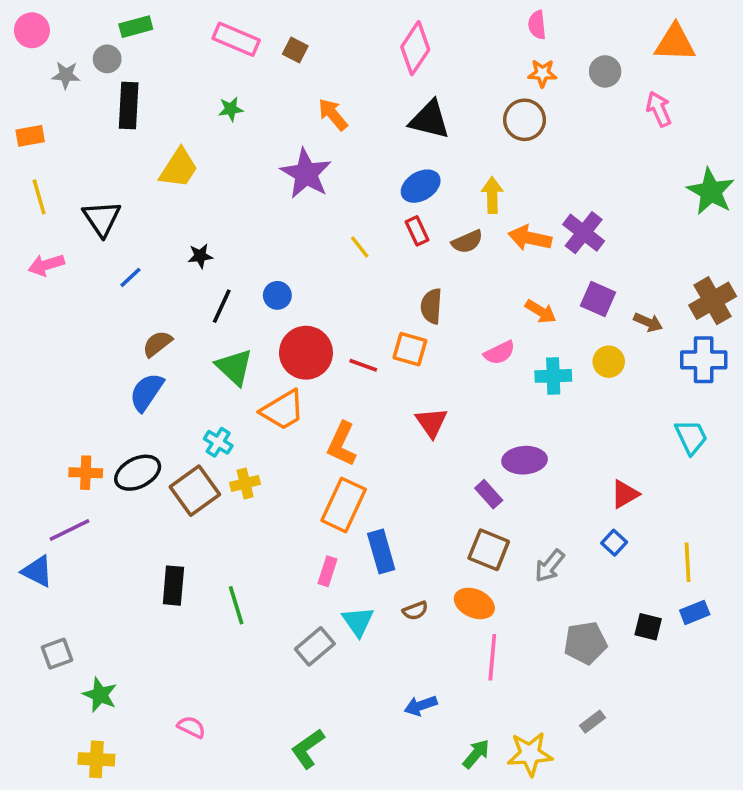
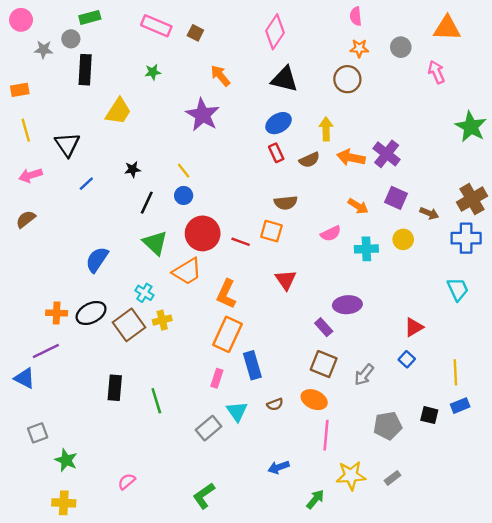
yellow line: (360, 247) -> (184, 171), moved
brown semicircle: (431, 306) -> (286, 203), turned -100
brown semicircle: (157, 344) -> (26, 219), moved
pink semicircle: (191, 727) -> (127, 482), turned -66
yellow star: (530, 754) -> (351, 476), moved

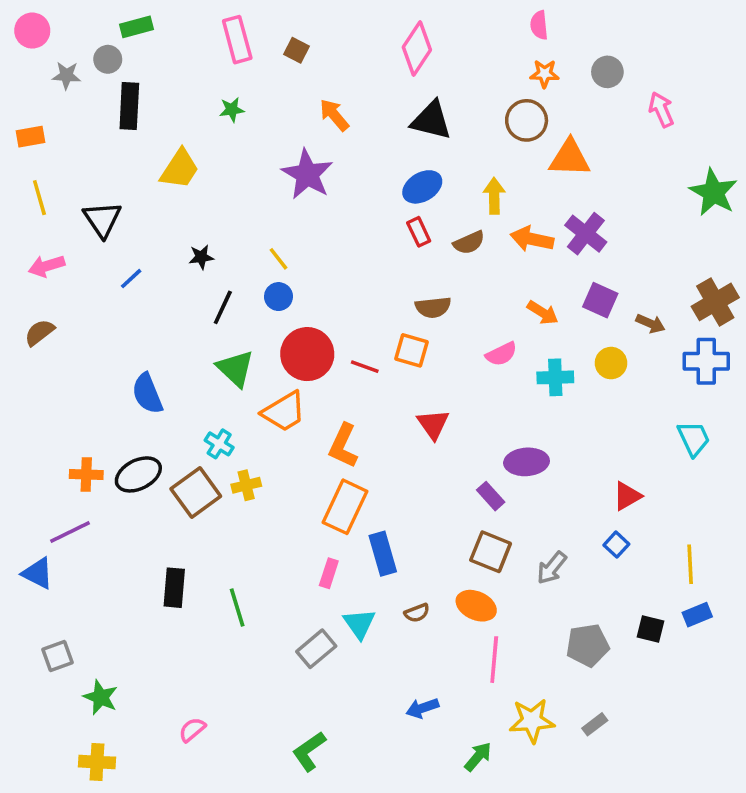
pink rectangle: (156, 26) -> (237, 40), turned 52
orange triangle: (447, 28) -> (570, 158), moved
blue semicircle: (97, 260) -> (147, 394), turned -56

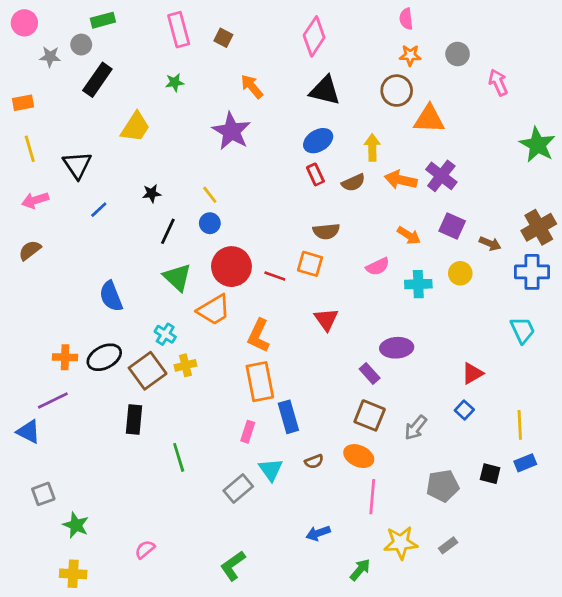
black rectangle: (129, 106) -> (97, 80), turned 32
orange rectangle: (345, 507) -> (260, 382), turned -36
black rectangle: (174, 588) -> (134, 419), moved

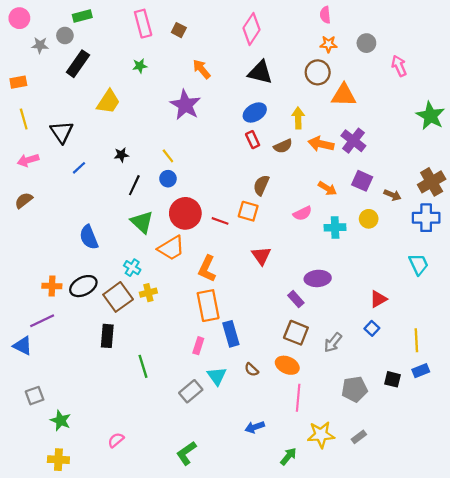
brown semicircle: (326, 231) -> (261, 185), turned 120
brown semicircle: (314, 461) -> (251, 370), turned 64

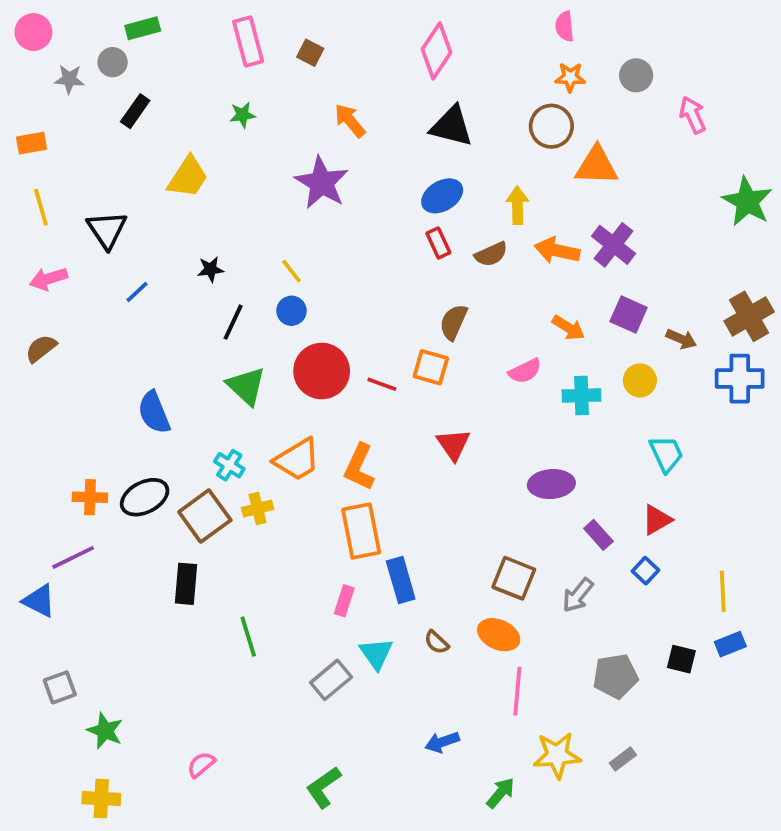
black rectangle: (78, 64) -> (135, 111), size x0.7
orange trapezoid: (171, 248) -> (297, 460), moved
cyan trapezoid: (419, 264) -> (666, 454), moved
purple rectangle: (296, 299) -> (598, 535), moved

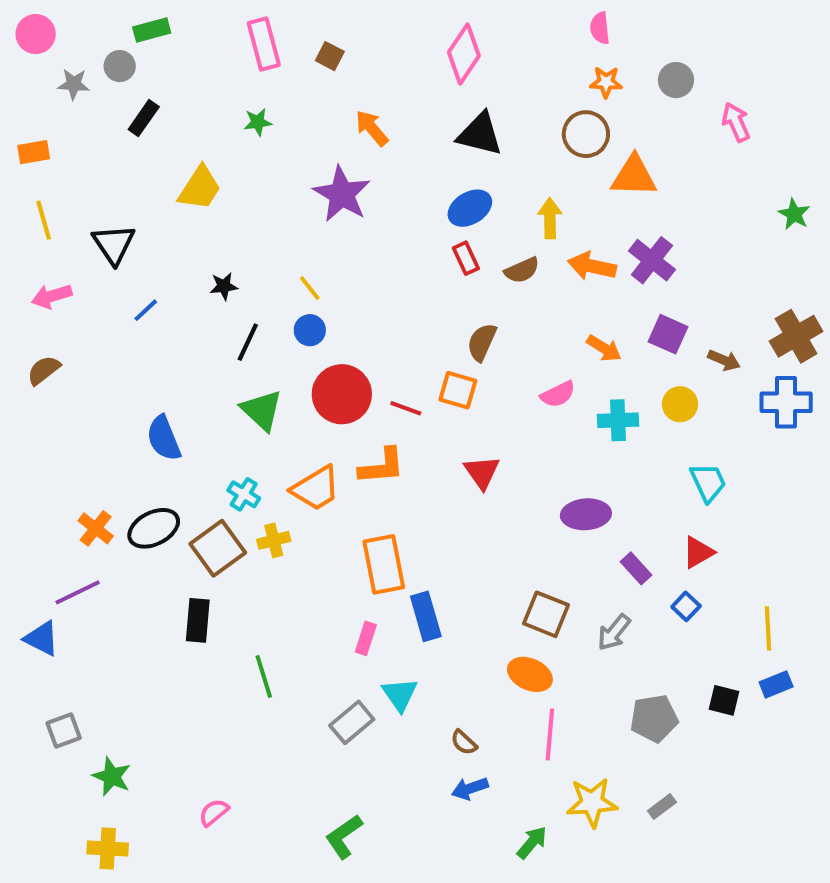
green star: (747, 202) -> (794, 214), size x0.6
orange L-shape: (359, 467) -> (382, 466), moved, turned -120
orange cross: (90, 497) -> (96, 528), turned 36
brown semicircle: (436, 642) -> (464, 742), moved

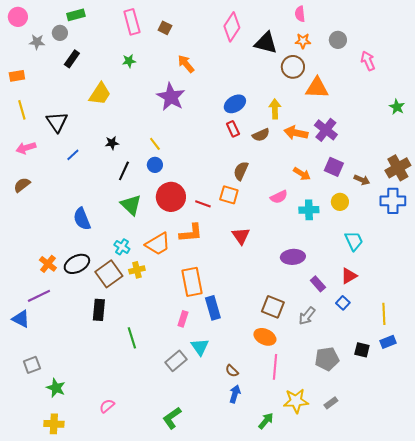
black triangle: (480, 134) -> (266, 43), moved
blue arrow: (470, 788) -> (235, 394), turned 126

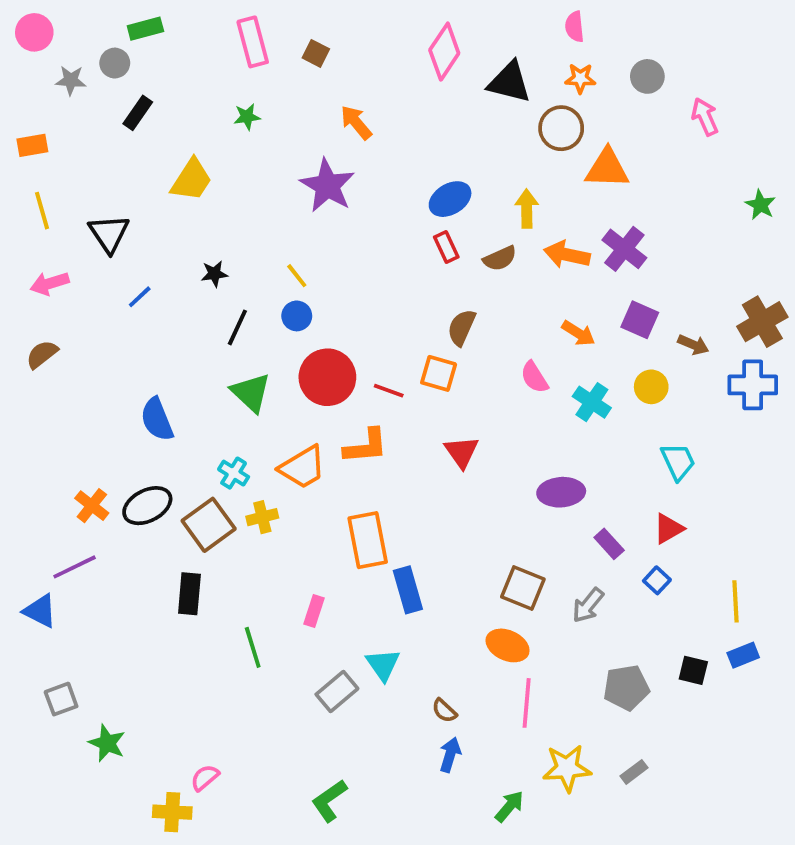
pink semicircle: (279, 197) -> (534, 377), turned 84
cyan cross: (309, 210) -> (592, 402), turned 36
pink rectangle: (183, 319) -> (314, 611), moved
yellow cross: (54, 424) -> (172, 812), moved

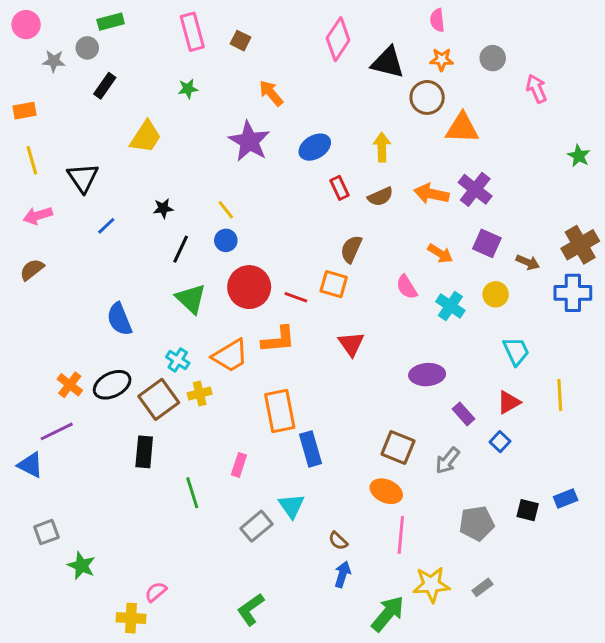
blue ellipse: (450, 199) -> (315, 147), moved
yellow arrow: (527, 209) -> (382, 147), moved
yellow line: (736, 601) -> (560, 395), moved
green arrow: (509, 806) -> (388, 614), size x1.5

